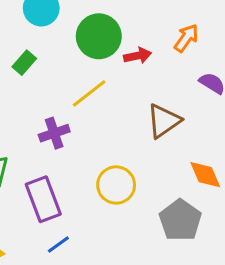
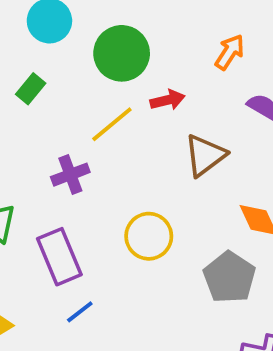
red arrow: (138, 56) -> (168, 100), moved

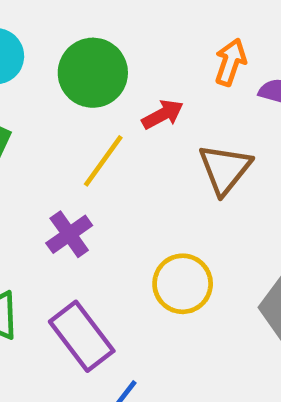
orange arrow: (230, 52) -> (230, 62), moved

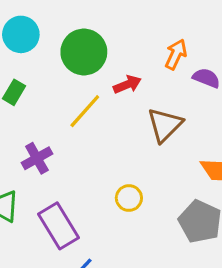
purple cross: (69, 234) -> (37, 158), moved
yellow circle: (183, 284) -> (129, 198), size x0.7

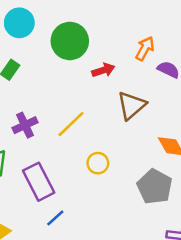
yellow line: (85, 111) -> (71, 124), moved

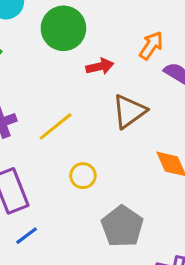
gray pentagon: (155, 187) -> (122, 226), moved

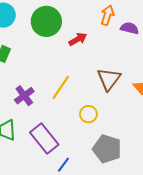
brown triangle: (129, 111) -> (109, 79), moved
gray pentagon: (122, 226) -> (107, 149), moved

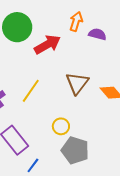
red arrow: (78, 39) -> (47, 44), size x1.5
yellow circle: (88, 114) -> (61, 126), moved

